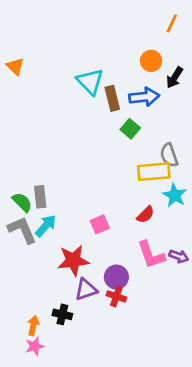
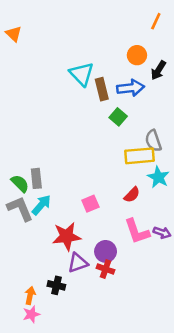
orange triangle: (15, 66) -> (14, 34), moved

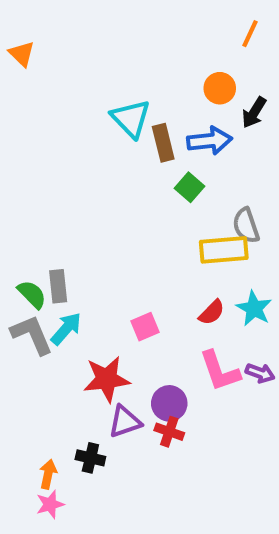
cyan star: (158, 177) -> (254, 308), moved

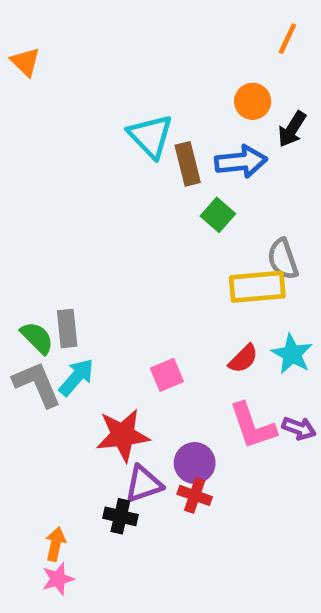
black cross: (90, 458) -> (120, 516), moved

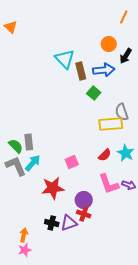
purple triangle: (144, 484) -> (69, 223), moved

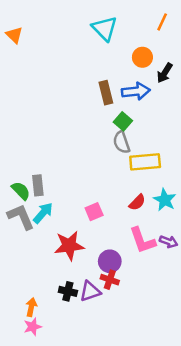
cyan triangle: (65, 59) -> (105, 28), moved
gray semicircle: (122, 112) -> (122, 142), moved

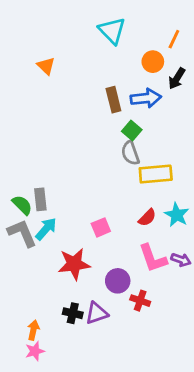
orange line: (162, 22) -> (174, 39), moved
orange triangle: (14, 35) -> (46, 66), moved
red cross: (110, 280) -> (140, 301), moved

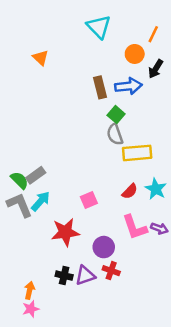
gray rectangle: (40, 199) -> (36, 175), turned 60
red cross: (140, 301) -> (111, 271), moved

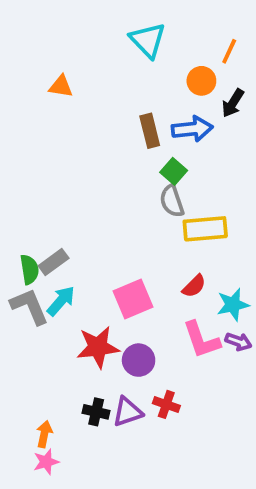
orange triangle: (41, 58) -> (61, 86), turned -35
green semicircle: (20, 180) -> (29, 269), turned 36
cyan star: (156, 189) -> (233, 305), moved, turned 30
pink square: (89, 200) -> (133, 299), size x1.5
purple circle: (104, 247) -> (139, 360), moved

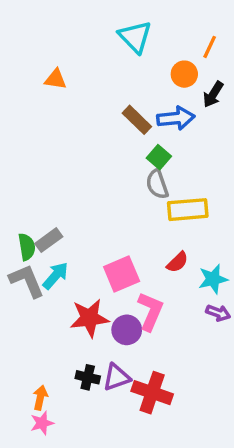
brown rectangle: (150, 131) -> (137, 120), turned -32
pink L-shape: (201, 340) -> (150, 311), moved, turned -138
red cross: (166, 404) -> (152, 393), moved, size x1.6

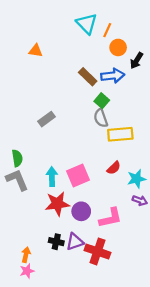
orange line: (210, 47) -> (107, 30), moved
gray rectangle: (49, 240) -> (46, 119), moved
cyan arrow: (56, 276) -> (52, 177), moved, turned -42
pink L-shape: (150, 311) -> (110, 218), moved, turned 55

